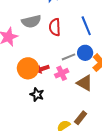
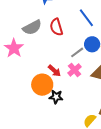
orange circle: (28, 68) -> (42, 85), moved
red arrow: (42, 69) -> (54, 71), turned -104

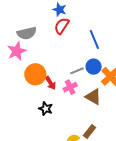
gray semicircle: (32, 27) -> (27, 33), moved
red semicircle: (56, 27) -> (62, 26), moved, turned 36
orange circle: (42, 85) -> (35, 74), moved

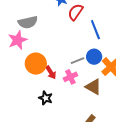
red semicircle: (62, 26) -> (75, 12), moved

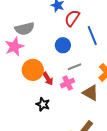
blue circle: (94, 57) -> (63, 45), moved

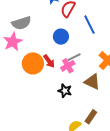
red arrow: (48, 79) -> (49, 61), moved
pink cross: (68, 83) -> (68, 66), moved
black star: (43, 104) -> (65, 91), moved

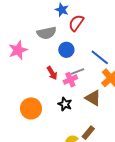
gray semicircle: (21, 23) -> (47, 33), moved
blue line: (89, 25) -> (100, 57), moved, turned -30
orange circle: (33, 63) -> (31, 108), moved

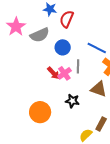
pink star: (18, 50) -> (16, 27), moved
gray line: (78, 72) -> (78, 66), turned -56
pink cross: (70, 80) -> (64, 73), moved

